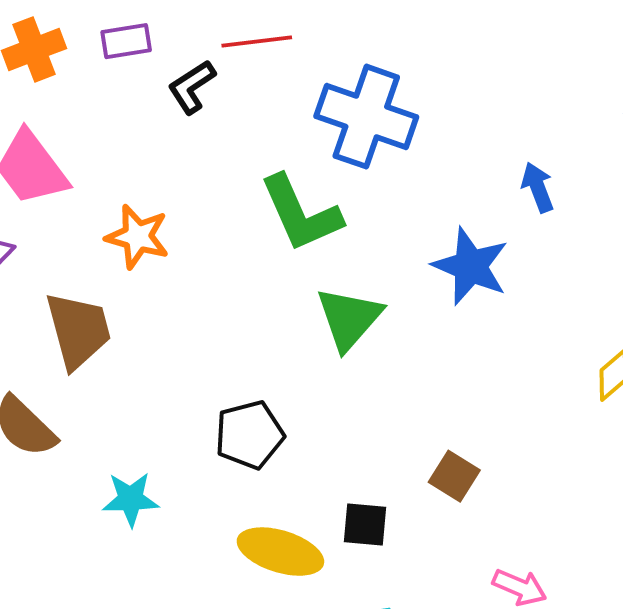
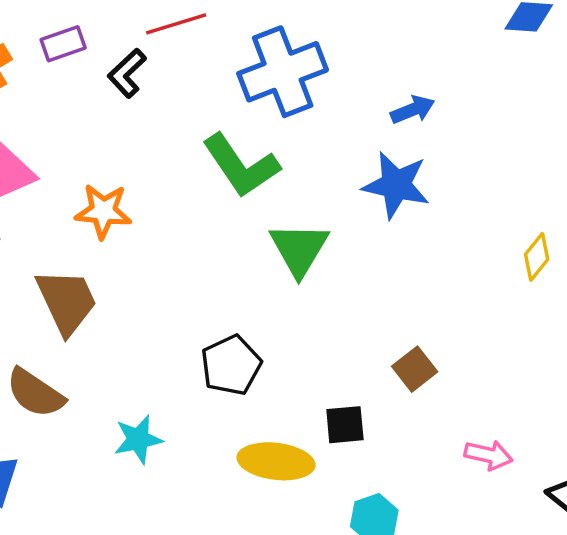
blue cross: (366, 117) -> (283, 72), turned -30
blue arrow: (538, 187) -> (413, 110), moved, turned 99
brown square: (454, 476) -> (415, 369), turned 30

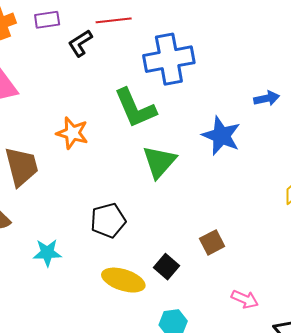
blue arrow: (413, 110) -> (267, 98), moved
orange star: (103, 211) -> (72, 133), moved
black square: (345, 425) -> (166, 267), turned 35

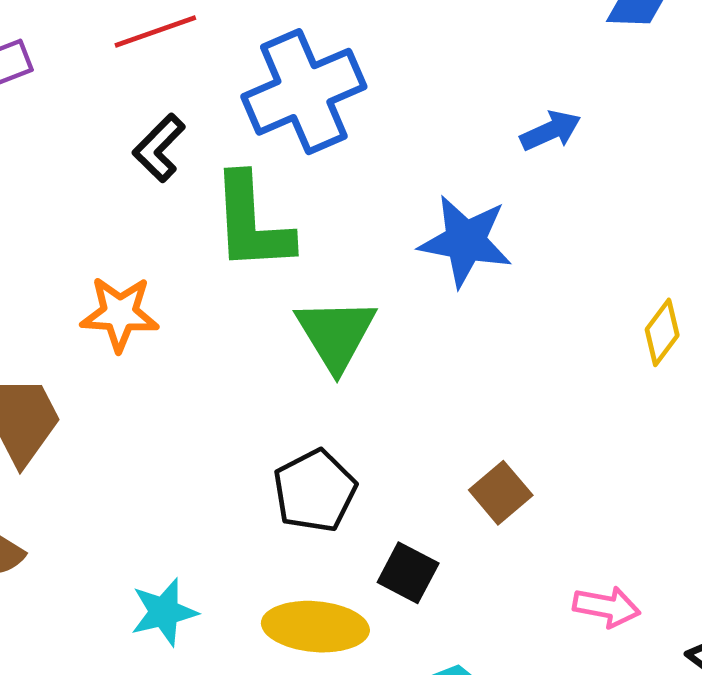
black L-shape: (80, 43) -> (159, 148), moved
green L-shape: (135, 108) -> (252, 223), turned 33
black pentagon: (108, 220) -> (315, 491), moved
cyan star: (47, 253) -> (164, 612), moved

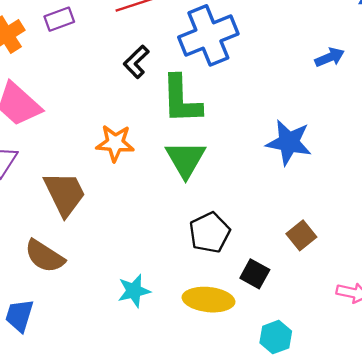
blue star: (465, 241) -> (289, 142), moved
green triangle: (336, 334) -> (186, 159), moved

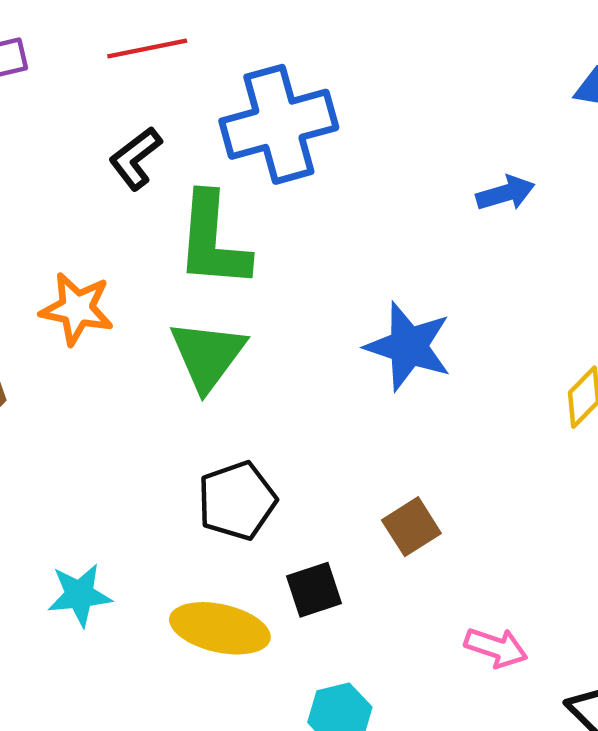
black square: (255, 274) -> (314, 590), turned 36

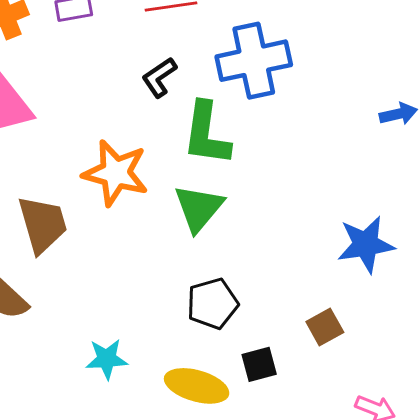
orange star: (77, 309) -> (116, 173), size x1.4
blue star: (408, 346) -> (366, 244), moved, turned -30

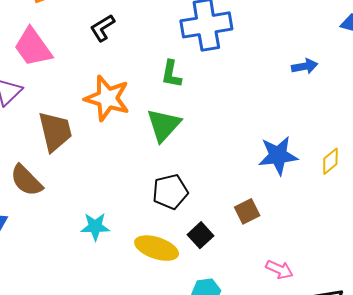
black L-shape: (159, 77) -> (102, 28), moved
green L-shape: (206, 134) -> (171, 74), size x0.6
black square: (259, 364) -> (201, 235), turned -30

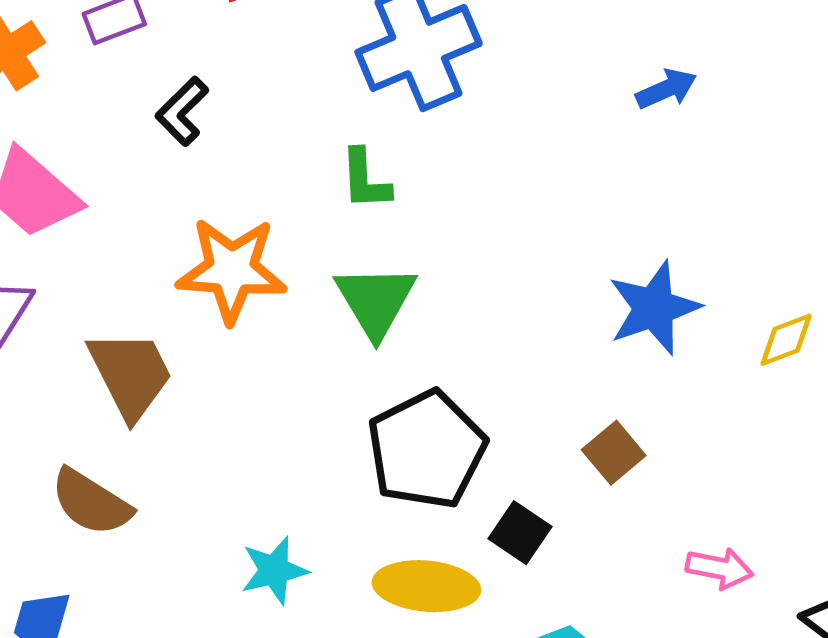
yellow diamond: (330, 161) -> (786, 340), moved, turned 32
black pentagon: (170, 192) -> (427, 450), size x1.4

